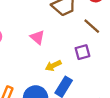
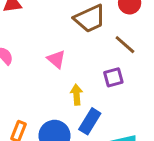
yellow arrow: (53, 66) -> (76, 95), turned 112

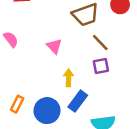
brown line: (125, 45) -> (100, 42), moved

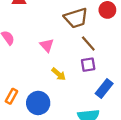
yellow arrow: (69, 78) -> (59, 74), turned 128
blue rectangle: (78, 101) -> (104, 89), moved

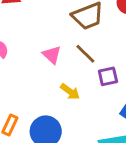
brown line: (88, 44) -> (85, 54), moved

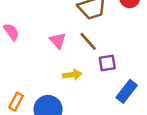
yellow arrow: (70, 92) -> (72, 75), turned -48

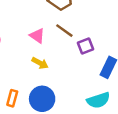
yellow arrow: (72, 75) -> (40, 63), moved, turned 49

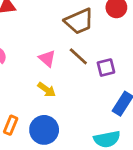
purple square: (86, 46) -> (106, 68), moved

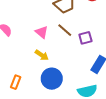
blue circle: (44, 130) -> (52, 79), moved

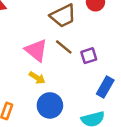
pink triangle: (42, 32) -> (36, 50), size x1.5

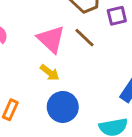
purple square: (89, 56) -> (117, 16), moved

